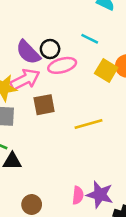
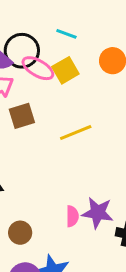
black circle: (50, 49) -> (22, 51), size x1.5
pink ellipse: (62, 65) -> (38, 68), turned 52
yellow square: (106, 70) -> (65, 70), moved, turned 35

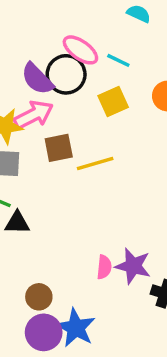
pink ellipse: (38, 68) -> (80, 50), moved
yellow line: (76, 132) -> (95, 164), moved
brown circle: (20, 233) -> (39, 297), moved

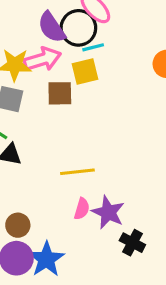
cyan line: (118, 60) -> (93, 47), moved, turned -50
yellow square: (113, 101) -> (85, 72), moved
yellow line: (95, 164) -> (77, 172), moved

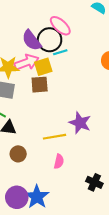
yellow square: (85, 72) -> (43, 67), moved
purple star: (108, 212) -> (80, 123), moved
brown circle: (18, 225) -> (18, 154), moved

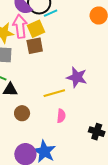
pink arrow: (27, 62) -> (20, 26), turned -70

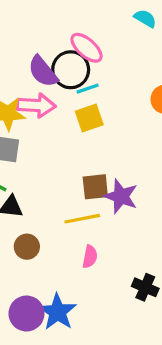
pink arrow: (20, 26) -> (36, 105), turned 95
yellow square: (36, 29) -> (89, 118), moved
brown square: (35, 46) -> (95, 187), moved

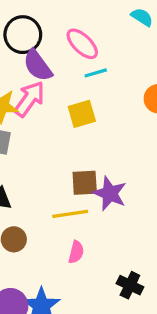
black circle: (71, 70) -> (23, 35), moved
cyan line: (88, 89) -> (96, 73), moved
pink arrow: (36, 105) -> (29, 99), turned -60

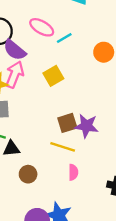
cyan line: (96, 73) -> (64, 38), moved
yellow line: (70, 214) -> (63, 147), turned 40

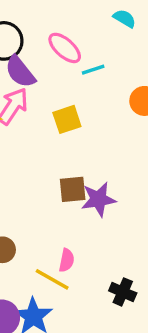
purple star: (86, 126) -> (99, 199), turned -30
yellow line: (63, 147) -> (52, 279), moved

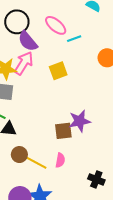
brown square: (73, 189) -> (63, 131), moved
yellow line: (52, 279) -> (36, 163), moved

